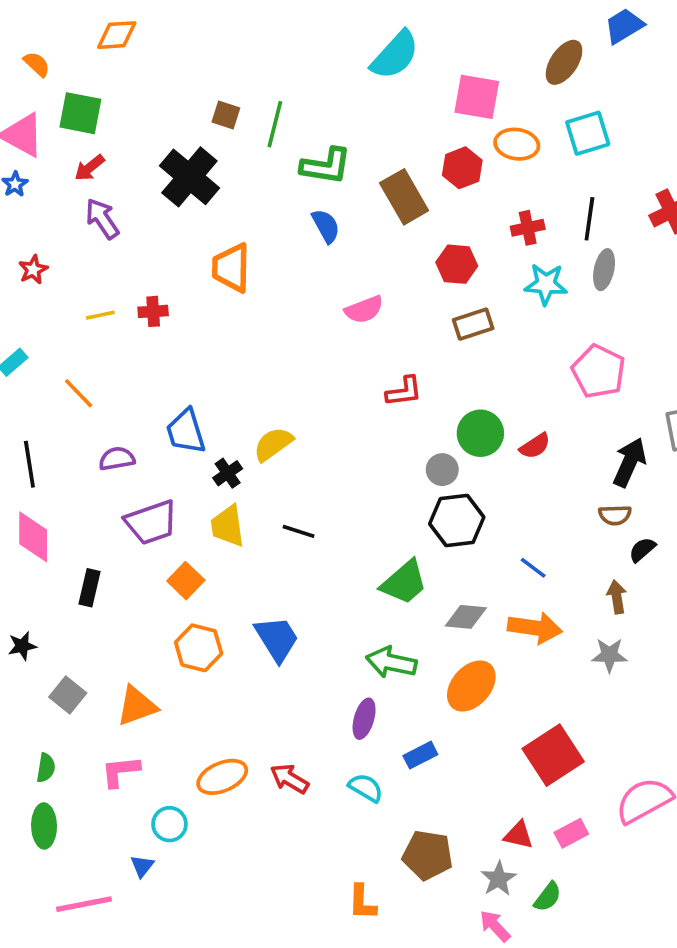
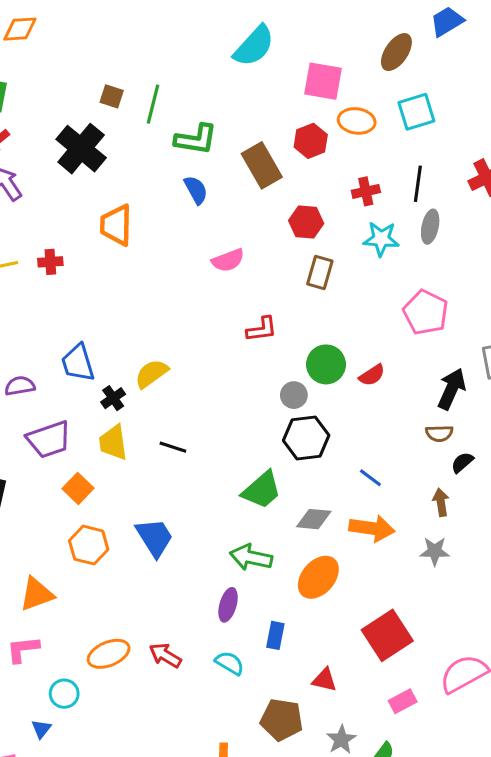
brown rectangle: (473, 324) -> (320, 273), turned -56
blue rectangle: (420, 755) -> (275, 635), turned -52
red triangle: (519, 835) -> (324, 680), moved

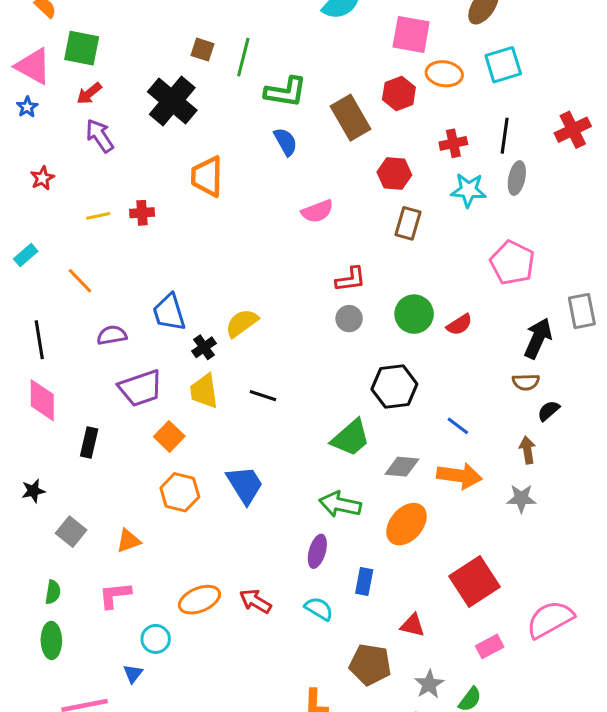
gray circle: (294, 395) -> (349, 319), moved
orange triangle: (37, 594) -> (128, 541), size x0.7

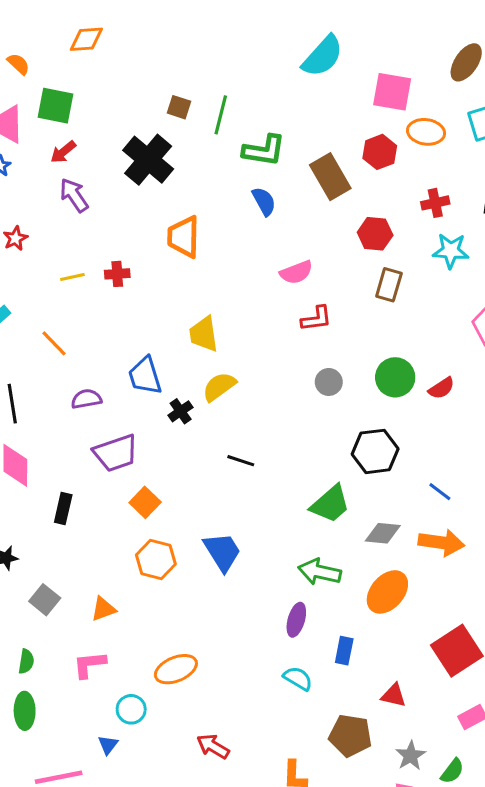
red L-shape: (351, 279) -> (316, 319), moved
yellow trapezoid: (204, 391) -> (204, 334), moved
red arrow: (255, 601) -> (213, 746), moved

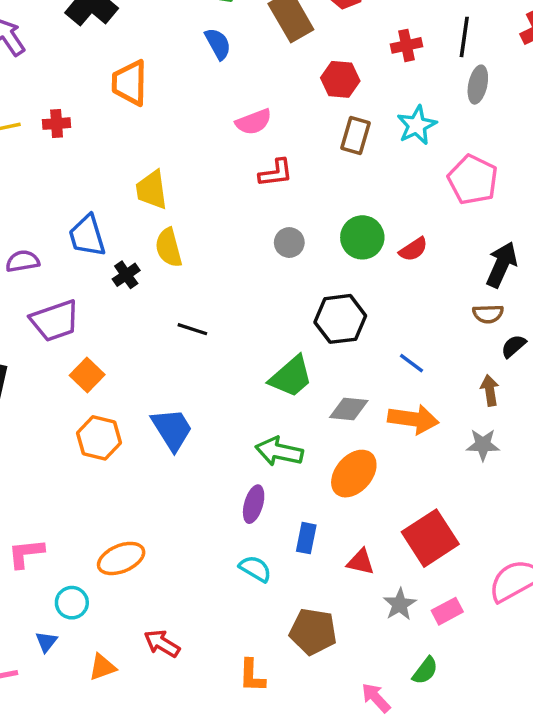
cyan star: (451, 251) -> (417, 125), moved, turned -30
yellow semicircle: (219, 387) -> (169, 248), turned -69
orange triangle: (103, 609) -> (102, 667), moved
red triangle: (394, 695) -> (361, 562), moved
gray star: (411, 756) -> (400, 604), moved

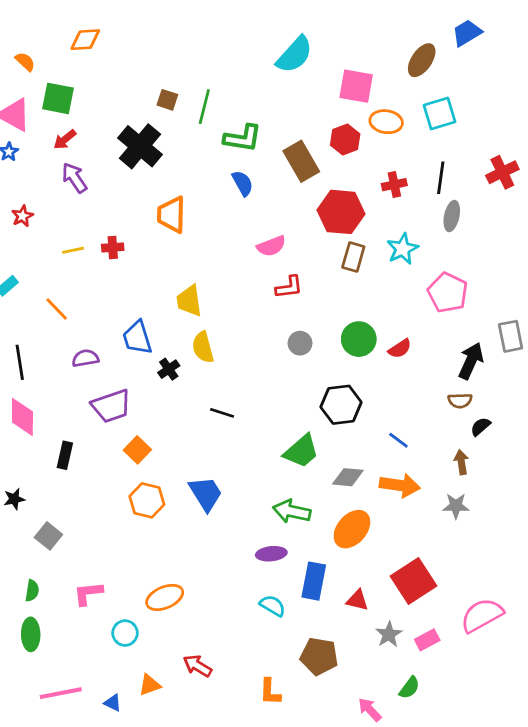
red hexagon: (340, 79) -> (341, 212), size x1.5
purple ellipse: (254, 504) -> (271, 554), turned 68
blue rectangle: (306, 538) -> (314, 581), size x1.5
blue triangle: (46, 642) -> (113, 703), moved, turned -42

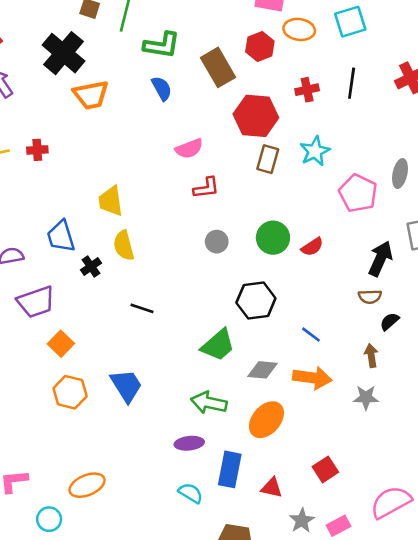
orange trapezoid: (171, 215) -> (91, 95), moved, turned -102
gray ellipse: (452, 216) -> (400, 173), moved
red square: (413, 581) -> (325, 469), size x0.6

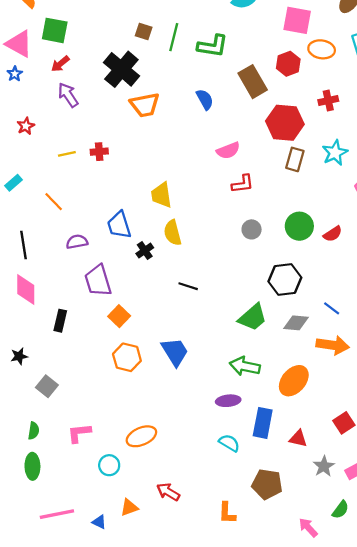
green L-shape: (162, 45) -> (213, 46), moved
purple trapezoid: (36, 302) -> (98, 281), turned 92
gray diamond: (263, 370) -> (296, 323), moved

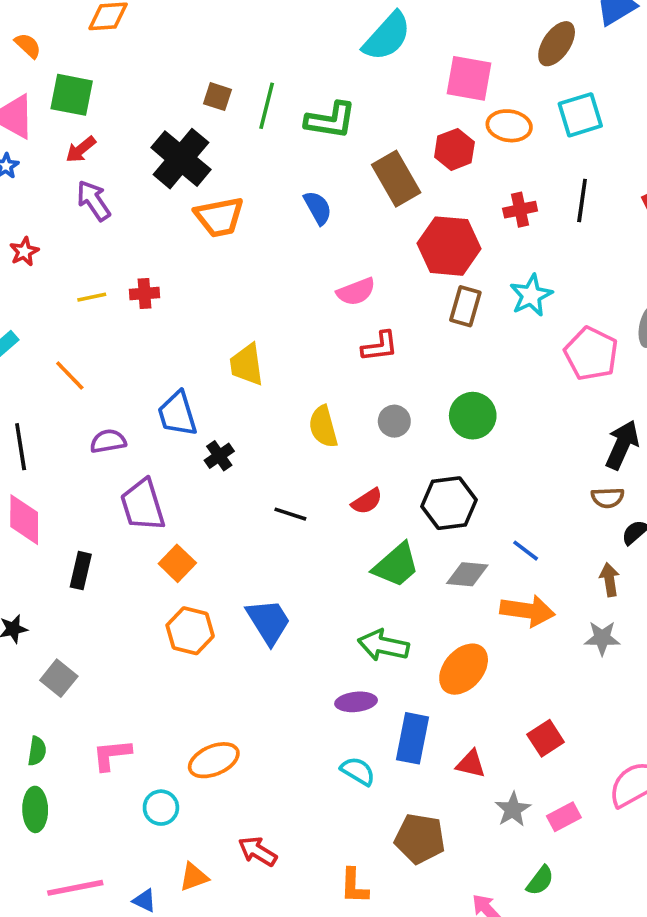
yellow semicircle: (173, 233) -> (323, 427), moved
red semicircle: (333, 234) -> (367, 501), moved

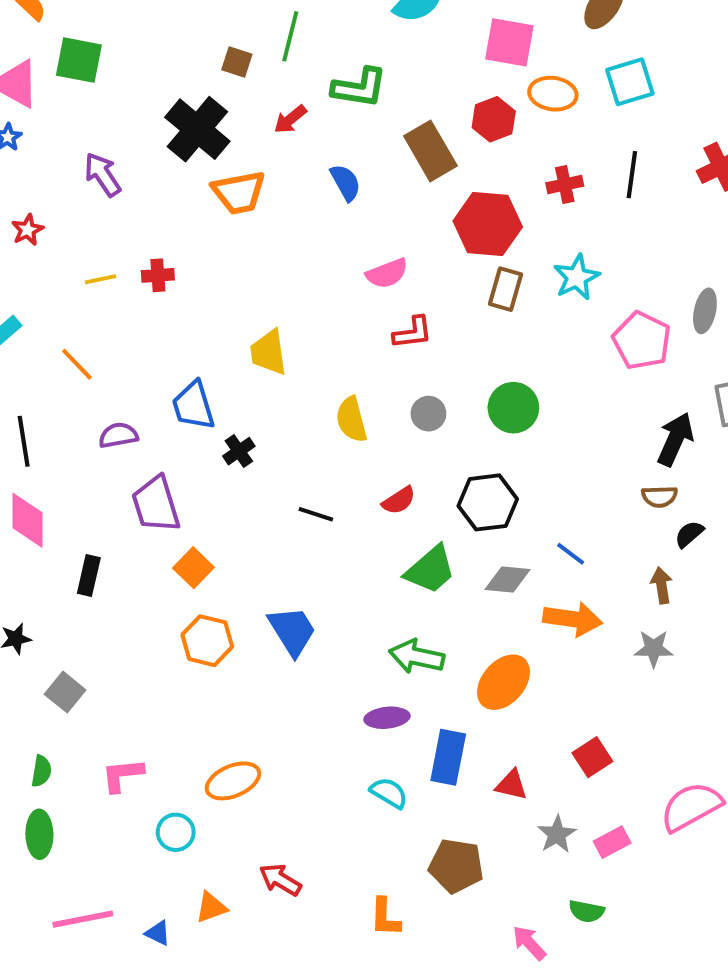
green line: (267, 106) -> (290, 36), moved
red arrow: (81, 149) -> (290, 119), moved
green semicircle: (540, 881) -> (586, 911), turned 64

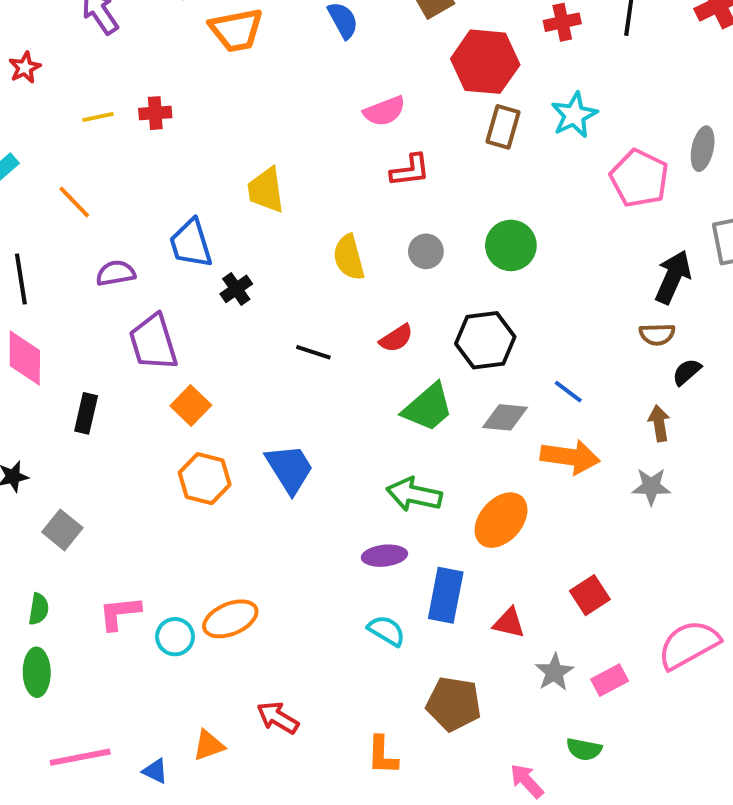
cyan circle: (176, 832) -> (175, 637), moved

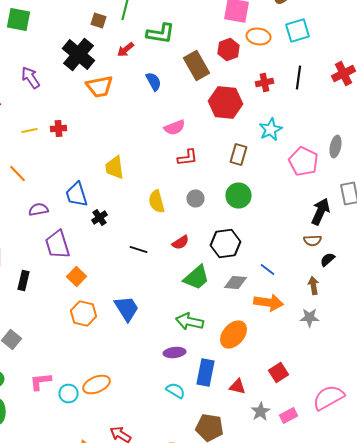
brown rectangle: (503, 127) -> (238, 154), moved

